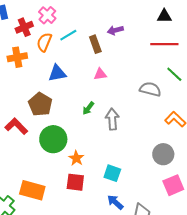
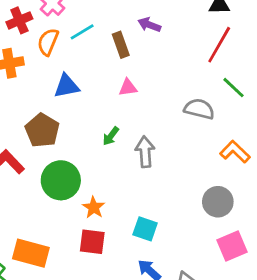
purple arrow: (115, 30) -> (149, 25), turned 35
red line: (164, 44) -> (219, 45), turned -60

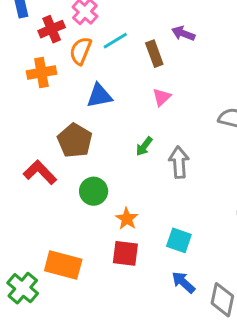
pink triangle: (128, 88) -> (162, 97), turned -36
green circle: (61, 180) -> (94, 191), size x0.7

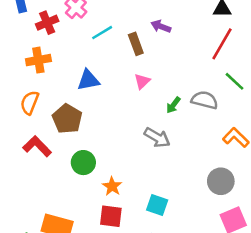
orange semicircle: (81, 51) -> (30, 103), moved
green arrow: (144, 146) -> (173, 105), moved
gray arrow: (179, 162) -> (157, 138), turned 125

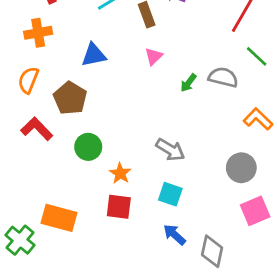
gray arrow: (157, 138) -> (170, 150), moved

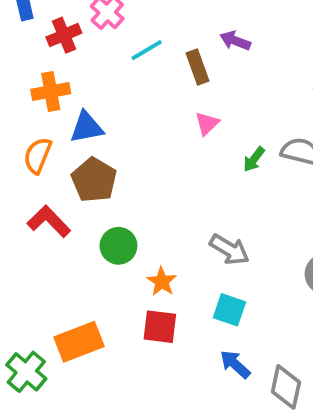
blue triangle: (94, 55) -> (86, 127), moved
orange rectangle: (59, 218) -> (79, 342), turned -36

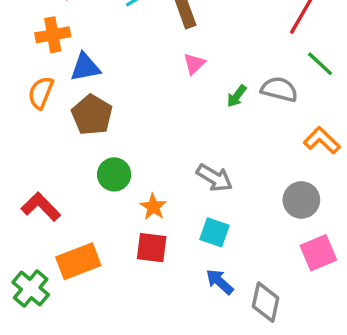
red L-shape: (49, 221) -> (41, 207), moved

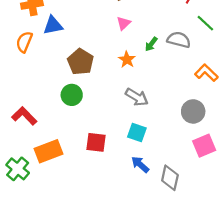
brown pentagon: (92, 115) -> (81, 62), moved
orange star: (153, 207) -> (127, 60), moved

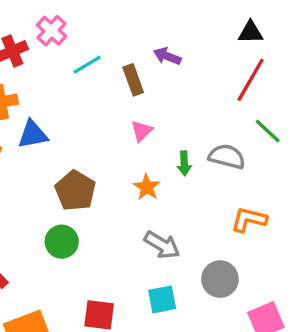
green arrow: (151, 44) -> (184, 163), turned -40
orange L-shape: (206, 73) -> (249, 219), moved, turned -30
gray circle: (193, 111) -> (220, 279), moved
cyan square: (137, 132) -> (162, 299), turned -30

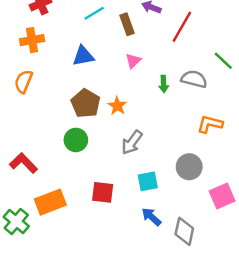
red line: (251, 80) -> (182, 27), moved
blue triangle: (33, 134) -> (83, 56), moved
orange star: (147, 187) -> (117, 106), moved
gray arrow: (162, 245) -> (132, 142), moved, turned 95

